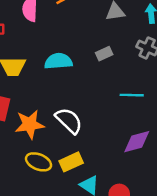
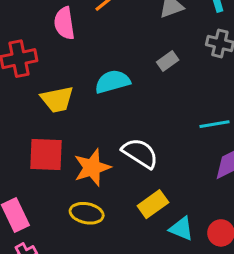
cyan line: (132, 95) -> (214, 124), moved
yellow ellipse: (39, 162) -> (87, 213), moved

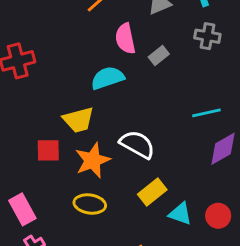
pink semicircle: (64, 23) -> (125, 39), moved
yellow trapezoid: (57, 99) -> (78, 120), moved
red square: (46, 154) -> (48, 150), size x0.7

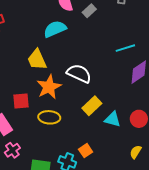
yellow trapezoid: (78, 120) -> (37, 60), turned 85
red square: (48, 150) -> (21, 101), moved

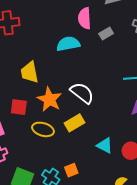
yellow trapezoid: (37, 60) -> (30, 72), moved
orange star: (49, 87) -> (49, 99), turned -30
yellow rectangle: (92, 106) -> (75, 123), moved

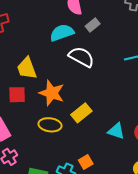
gray rectangle: (106, 33) -> (93, 25), moved
white semicircle: (82, 93) -> (81, 57), moved
red square: (19, 107) -> (17, 95), moved

